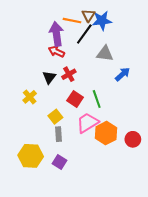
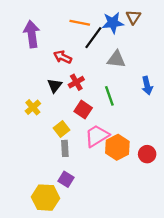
brown triangle: (88, 15) -> (133, 17), moved
purple arrow: (56, 34) -> (32, 34), moved
blue arrow: (123, 74) -> (147, 86), moved, turned 119
green line: (97, 99) -> (109, 96), moved
yellow hexagon: (31, 156) -> (45, 198), moved

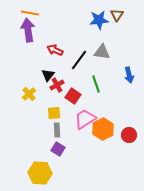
orange line: (80, 23) -> (30, 13), moved
black line: (93, 38) -> (79, 60), moved
red cross: (76, 82) -> (57, 85), moved
yellow square: (61, 129) -> (54, 113), turned 32
purple square: (66, 179) -> (58, 149), moved

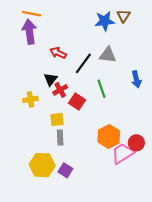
yellow cross: (29, 94) -> (30, 99), turned 32
pink trapezoid: (85, 119) -> (123, 153), moved
purple square: (58, 149) -> (65, 170), moved
yellow hexagon: (40, 173) -> (42, 165), moved

